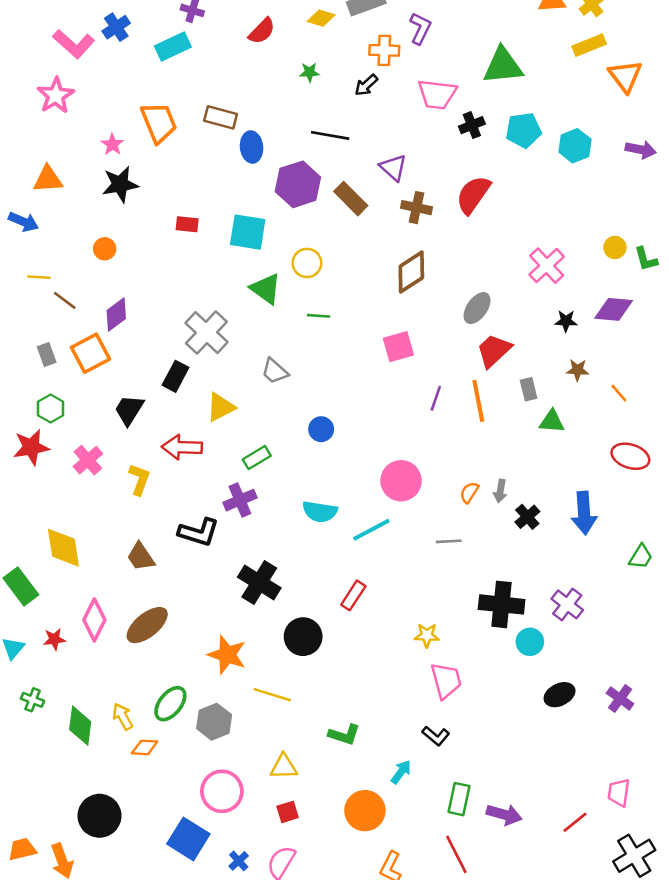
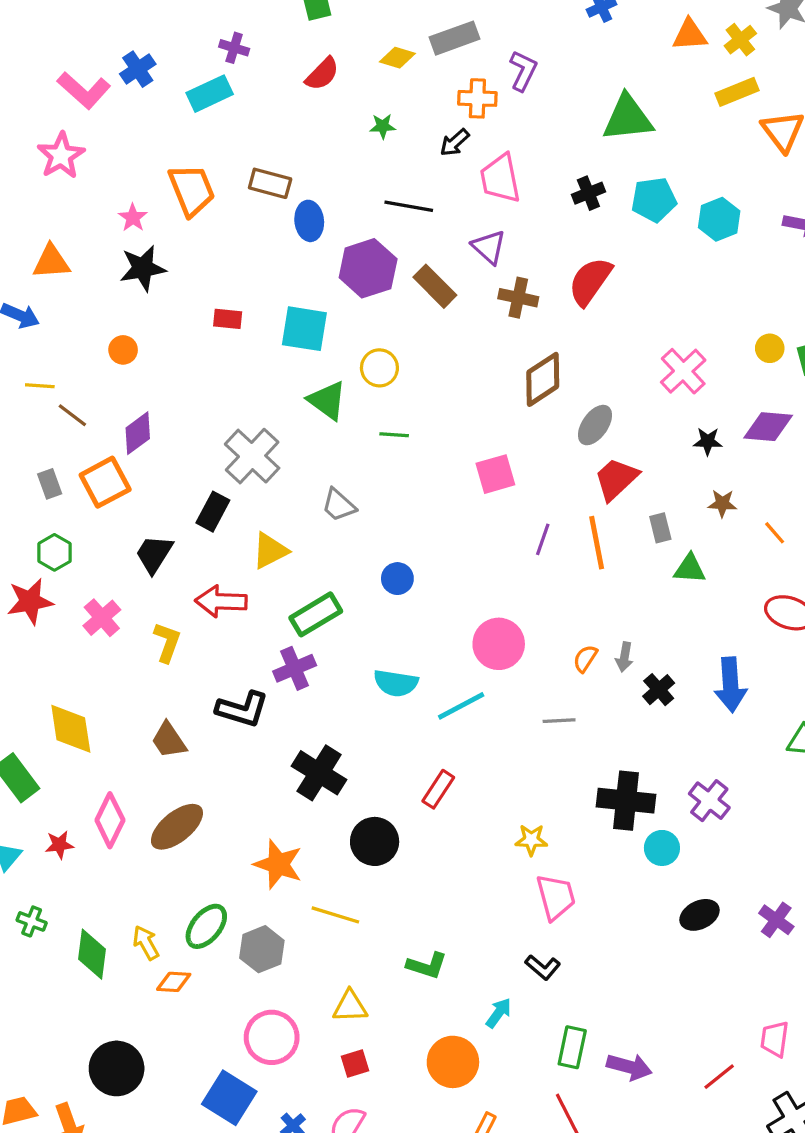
pink trapezoid: (437, 94) -> (500, 178), moved, turned 72
brown diamond: (411, 272) -> (543, 379), moved
green rectangle: (257, 458) -> (316, 614), size x1.4

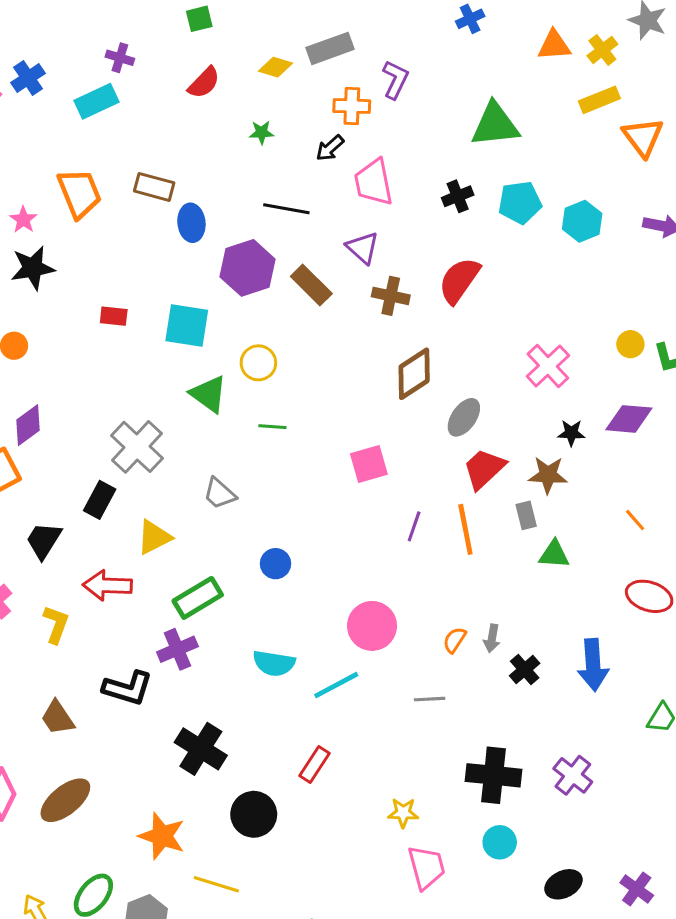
brown star: (722, 503) -> (548, 475), moved, size x1.4
cyan circle: (662, 848) -> (500, 842), moved

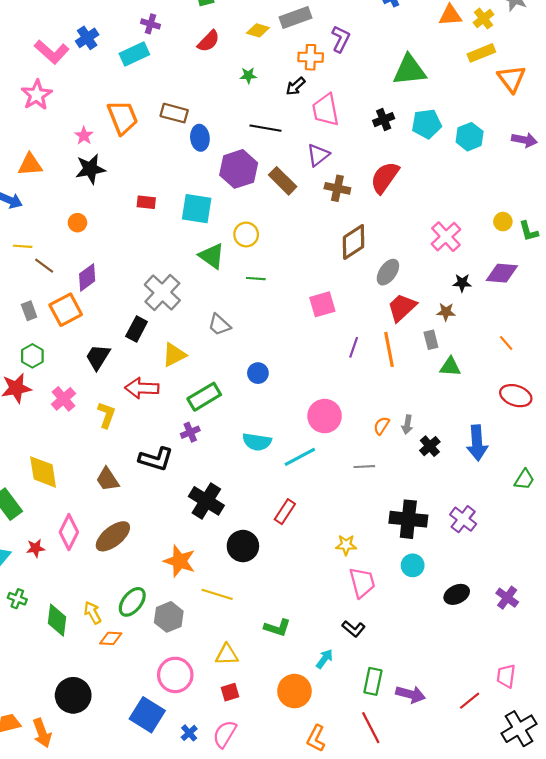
purple triangle: (363, 248) -> (318, 155), turned 40
brown star: (548, 475) -> (446, 312), size x0.7
purple cross: (177, 649) -> (190, 432), size x0.7

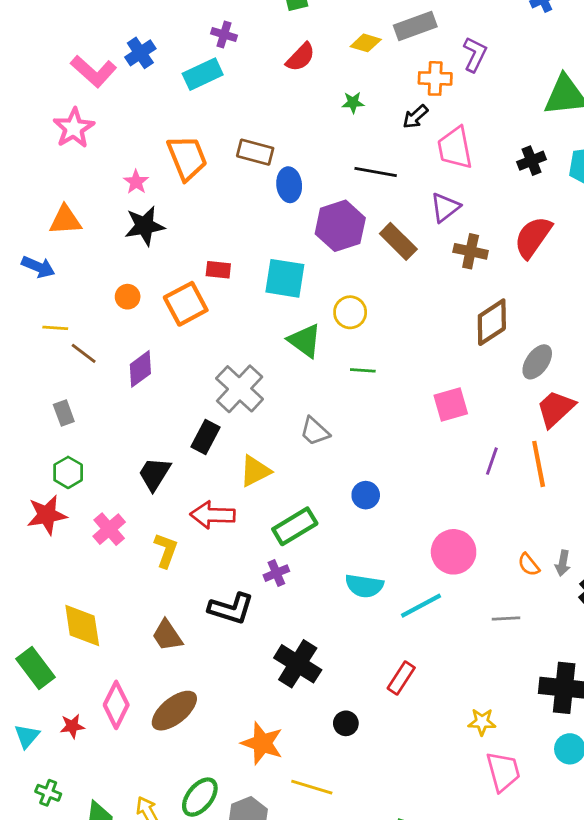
orange square: (66, 310) -> (186, 304), moved
orange semicircle: (381, 426) -> (529, 565), turned -72
black circle: (243, 546) -> (346, 723), size x0.6

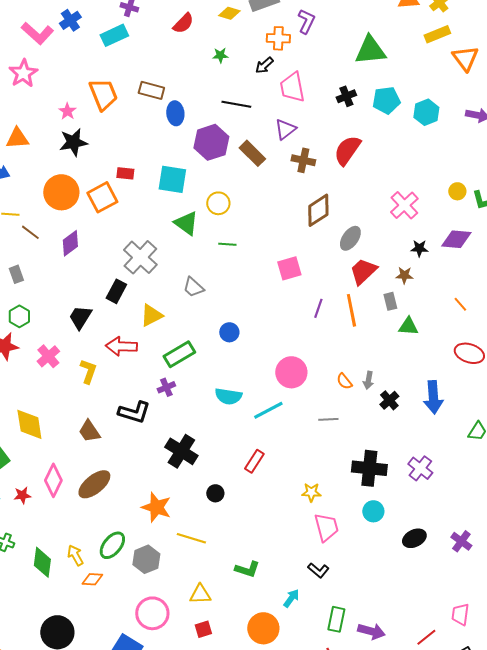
orange circle: (128, 297) -> (61, 192), size x2.0

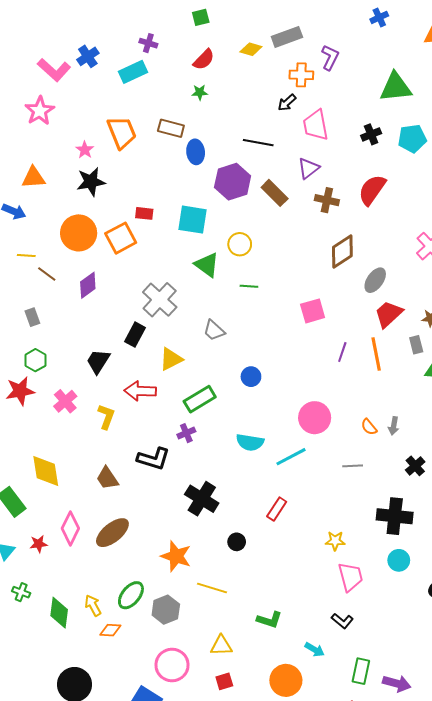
green star: (220, 55) -> (200, 92), moved
black cross: (389, 400) -> (415, 466), moved
cyan arrow: (291, 598) -> (315, 650), turned 84

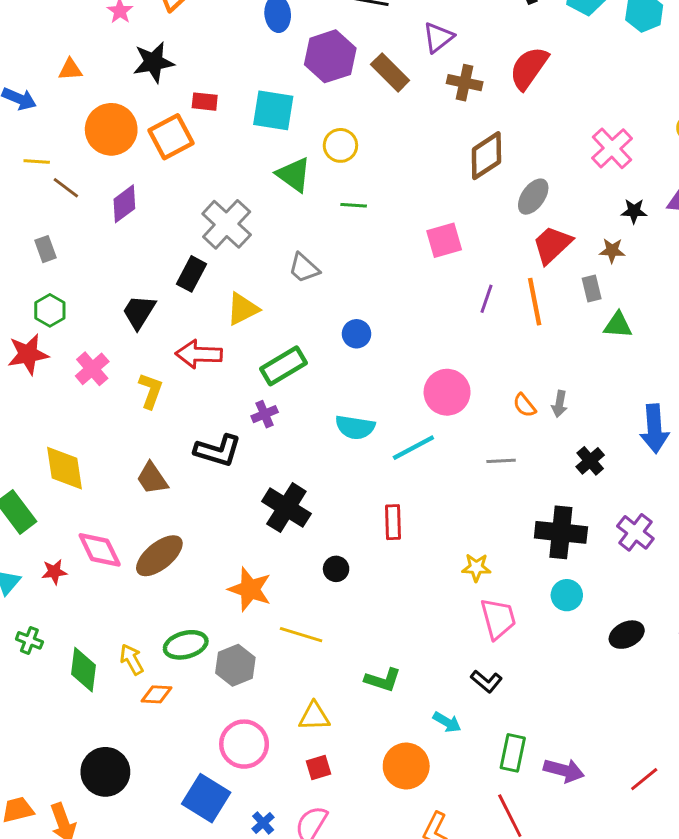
orange triangle: (33, 178) -> (70, 69), moved, size x0.7
black star: (91, 182) -> (154, 62), moved
red rectangle: (277, 509) -> (393, 522), turned -35
pink diamond: (70, 528) -> (100, 550), turned -52
green ellipse: (131, 595) -> (186, 645), turned 36

